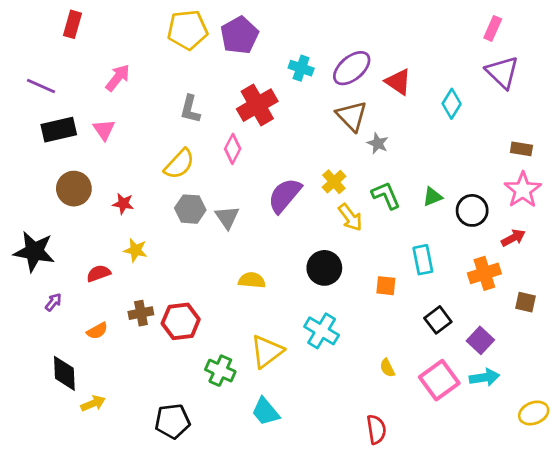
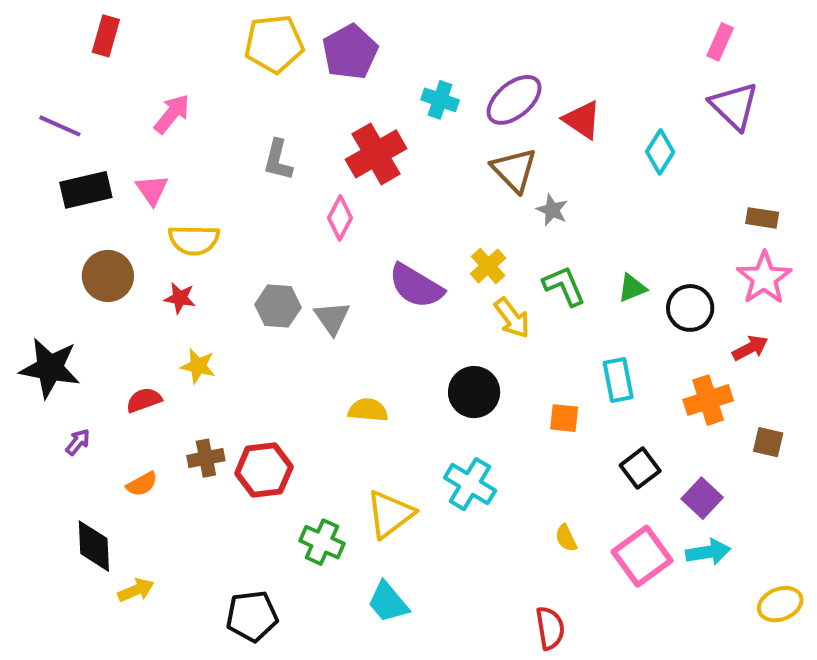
yellow semicircle: (179, 164) -> (194, 240), moved, turned 48
purple semicircle: (285, 195) -> (416, 286), turned -99

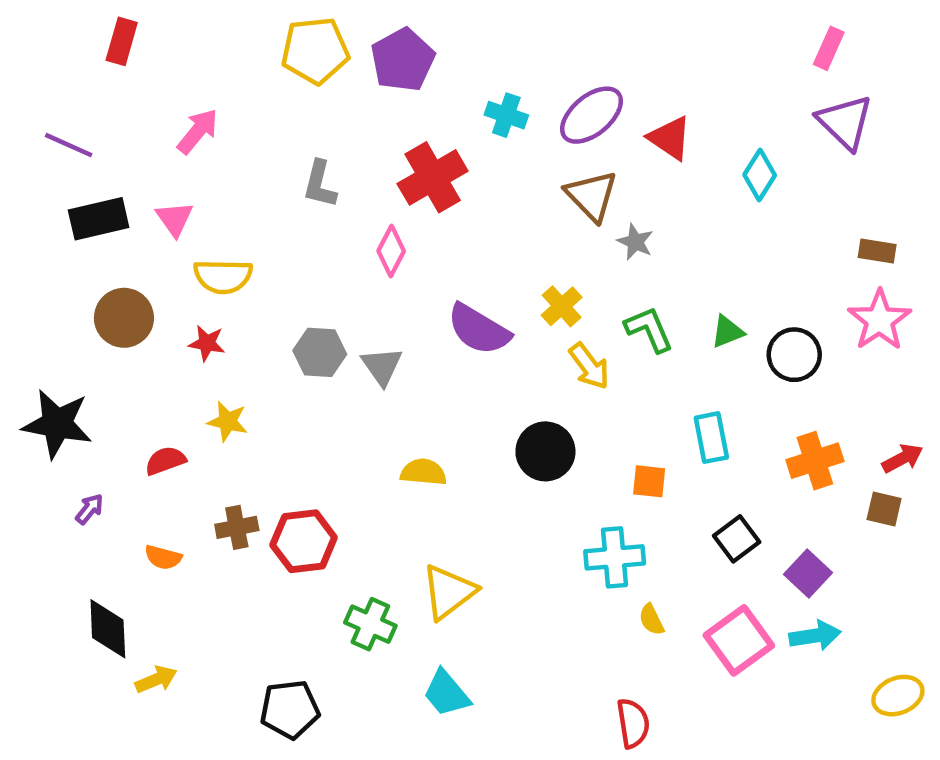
red arrow: (750, 348) -> (902, 458), moved
orange semicircle: (142, 484) -> (163, 557), turned 44
cyan cross: (470, 484) -> (615, 557), moved, turned -36

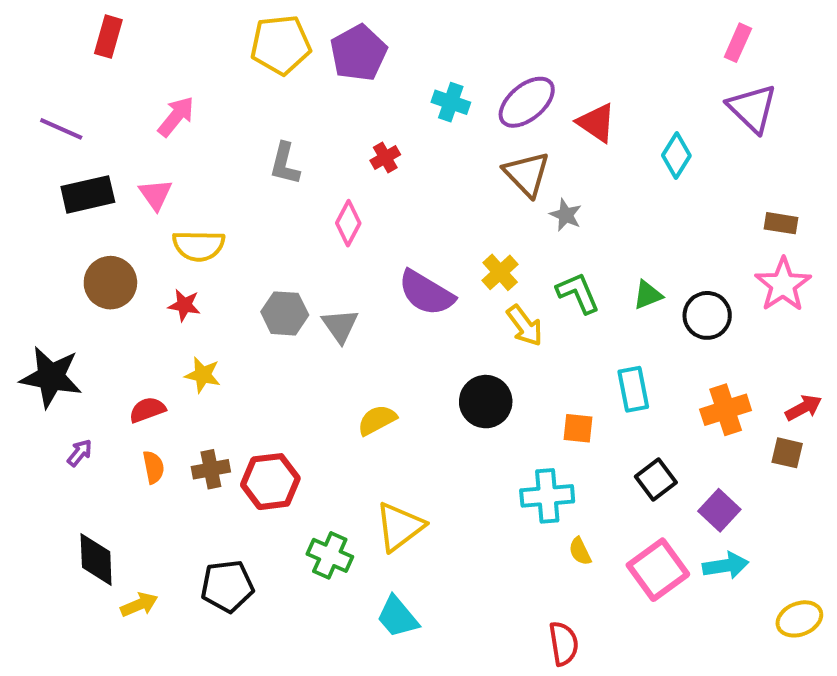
red cross: (433, 177) -> (385, 158), size x0.5
yellow semicircle: (423, 472) -> (377, 420), turned -33
orange semicircle: (163, 557) -> (153, 467), moved, turned -116
black pentagon: (290, 709) -> (227, 586), moved

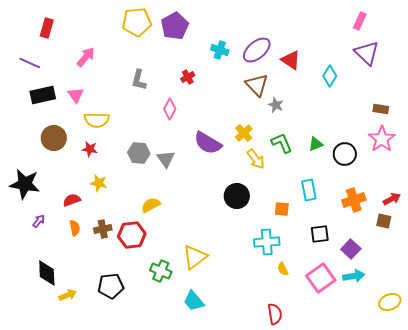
red rectangle: (108, 37) -> (47, 28), moved
yellow semicircle: (377, 420) -> (151, 205), moved
black square: (656, 479) -> (320, 234), turned 30

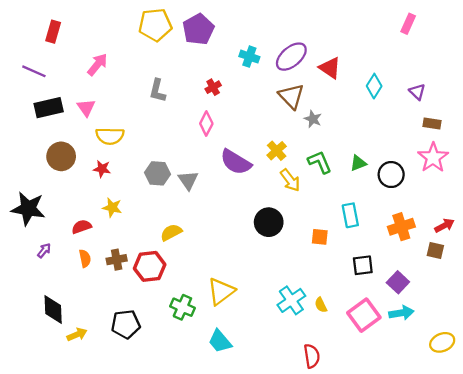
purple triangle: (367, 53) -> (417, 92), moved, size x0.6
pink diamond: (170, 109) -> (206, 123), moved
cyan cross: (267, 242) -> (291, 300), moved, turned -30

